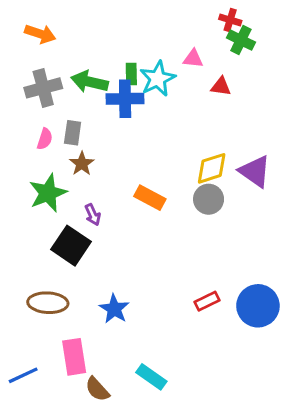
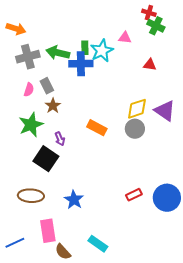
orange arrow: (40, 34) -> (16, 29), moved
red triangle: (221, 86) -> (150, 65), moved
gray rectangle: (73, 133) -> (47, 86), turned -35

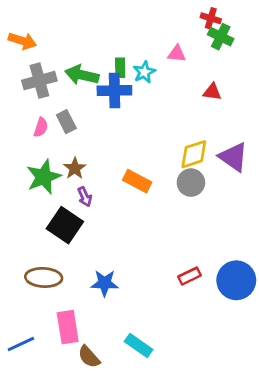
cyan star: (102, 51) -> (144, 72), size x0.7
brown star: (53, 106) -> (75, 168), moved
blue star: (74, 200) -> (105, 283), turned -30

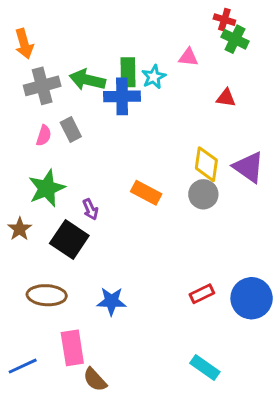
orange arrow: (22, 41) -> (24, 44), turned 56
green rectangle: (120, 68) -> (128, 72), size x1.4
yellow diamond: (194, 154) -> (206, 164), turned -64
brown star: (75, 168) -> (20, 229), moved
cyan rectangle: (139, 345) -> (205, 368), moved

